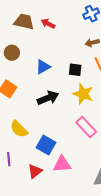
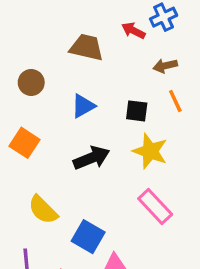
brown trapezoid: (24, 22) -> (86, 47), moved
red arrow: (48, 24) -> (133, 31), moved

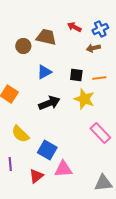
blue cross: (164, 17) -> (100, 29), moved
brown circle: (31, 82) -> (23, 46), moved
orange line: (175, 101) -> (99, 78), moved, turned -72
pink rectangle: (155, 206) -> (100, 133), moved

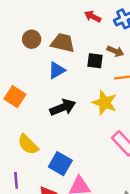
brown trapezoid: (46, 37) -> (63, 43), moved
brown arrow: (93, 48) -> (115, 51), moved, turned -144
black square: (76, 75) -> (95, 61), moved

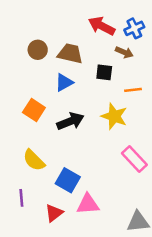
red arrow: (93, 16) -> (102, 26), size x1.5
brown arrow: (115, 51) -> (124, 52), moved
orange square: (15, 97) -> (34, 110), moved

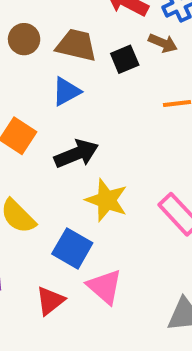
black square: (104, 72) -> (125, 59), moved, turned -30
yellow star: (114, 116) -> (107, 200), moved
pink triangle: (88, 204) -> (105, 287), turned 45

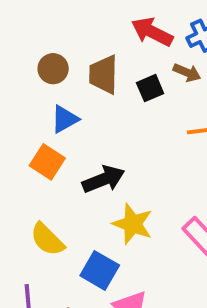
brown trapezoid: (76, 45) -> (104, 75), turned -102
blue triangle: (66, 91) -> (65, 119), moved

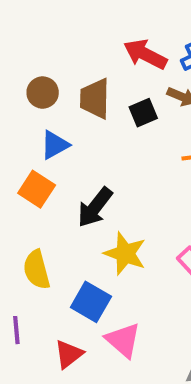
black arrow: (104, 179) -> (95, 207), turned 150
yellow semicircle: (47, 239) -> (37, 270), turned 30

